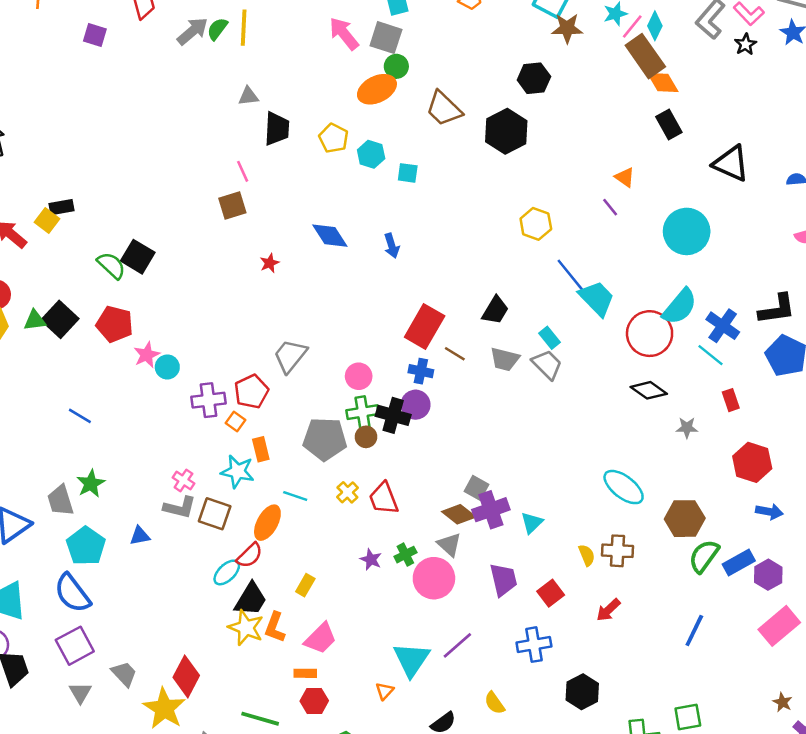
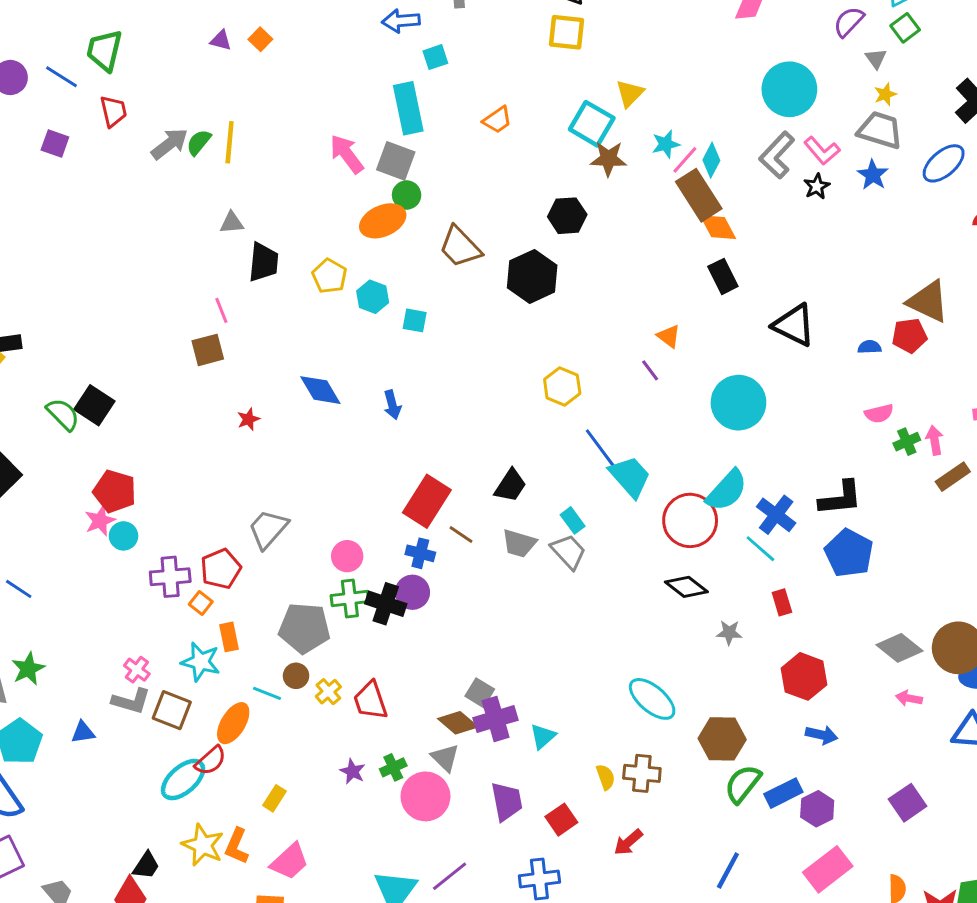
red pentagon: (115, 324) -> (115, 491), moved
brown circle: (366, 437) -> (296, 676), moved
cyan ellipse: (227, 572) -> (183, 780), size x1.4
black trapezoid: (251, 599) -> (146, 865), moved, size x0.7

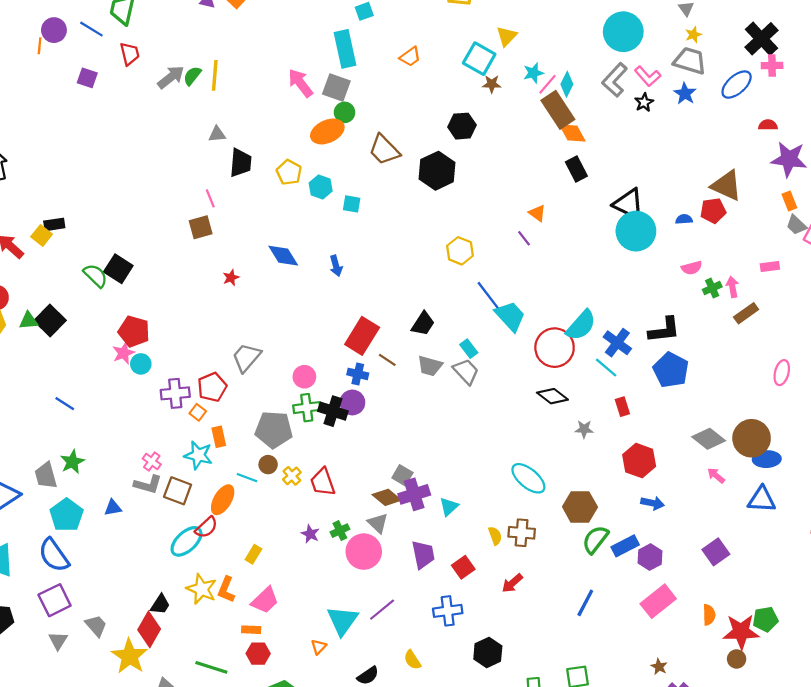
brown star: (608, 159) -> (492, 84), size x0.7
cyan circle: (738, 403) -> (636, 231), moved
pink arrow: (909, 698) -> (716, 476), turned 30

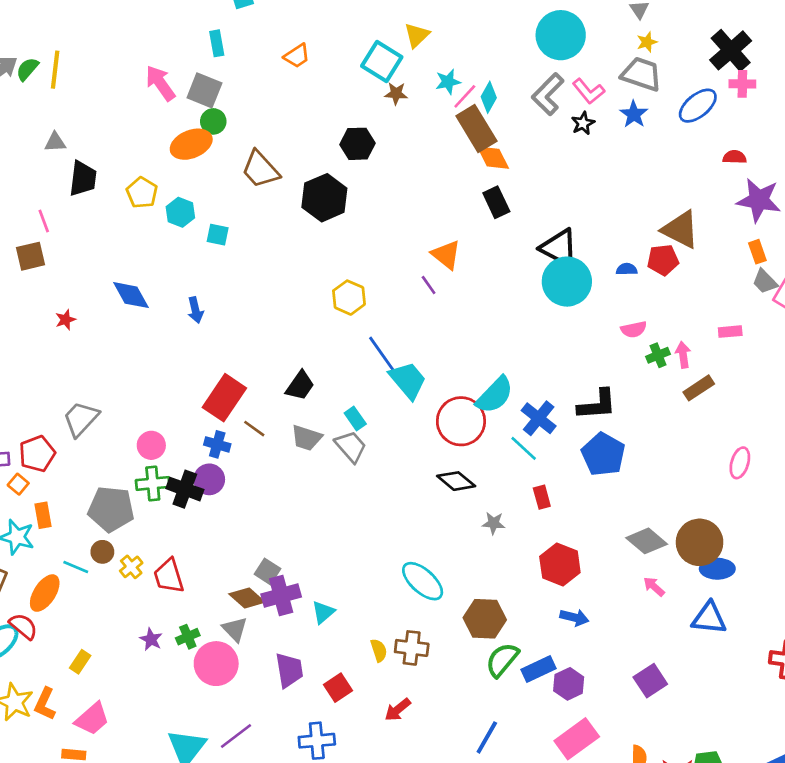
cyan rectangle: (345, 49) -> (217, 43), size x0.6
orange triangle: (537, 213) -> (446, 255), size x1.4
red semicircle: (206, 527) -> (23, 626), turned -100

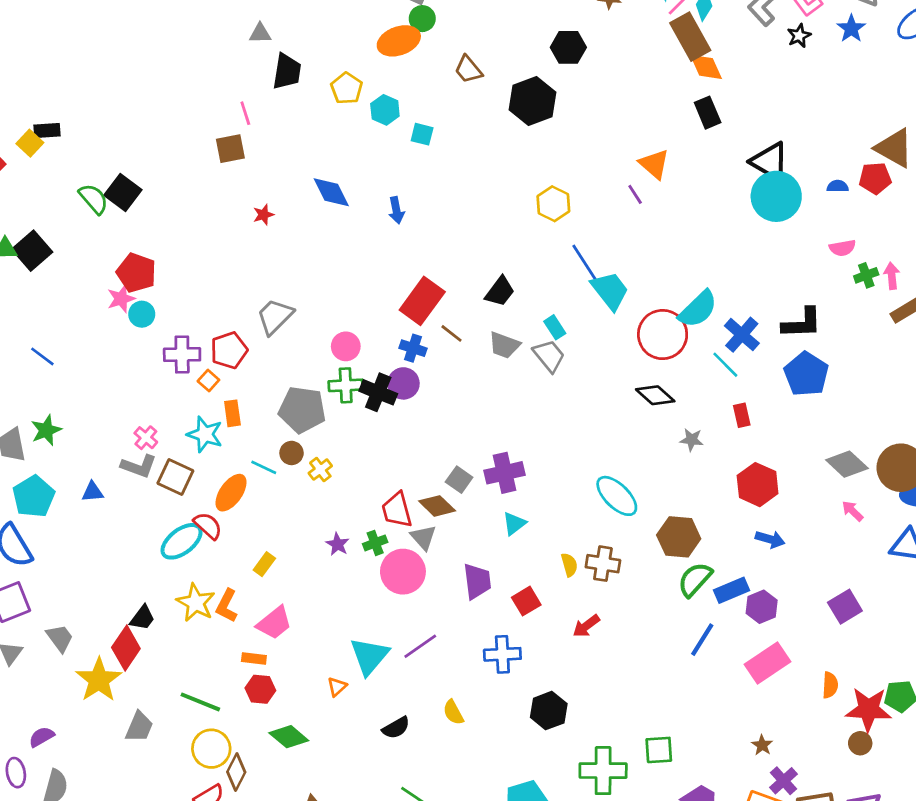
brown trapezoid: (260, 169) -> (468, 69), size x0.7
red trapezoid: (169, 576) -> (397, 510), moved
purple cross: (281, 595) -> (505, 473), moved
blue line: (487, 737) -> (702, 640), moved

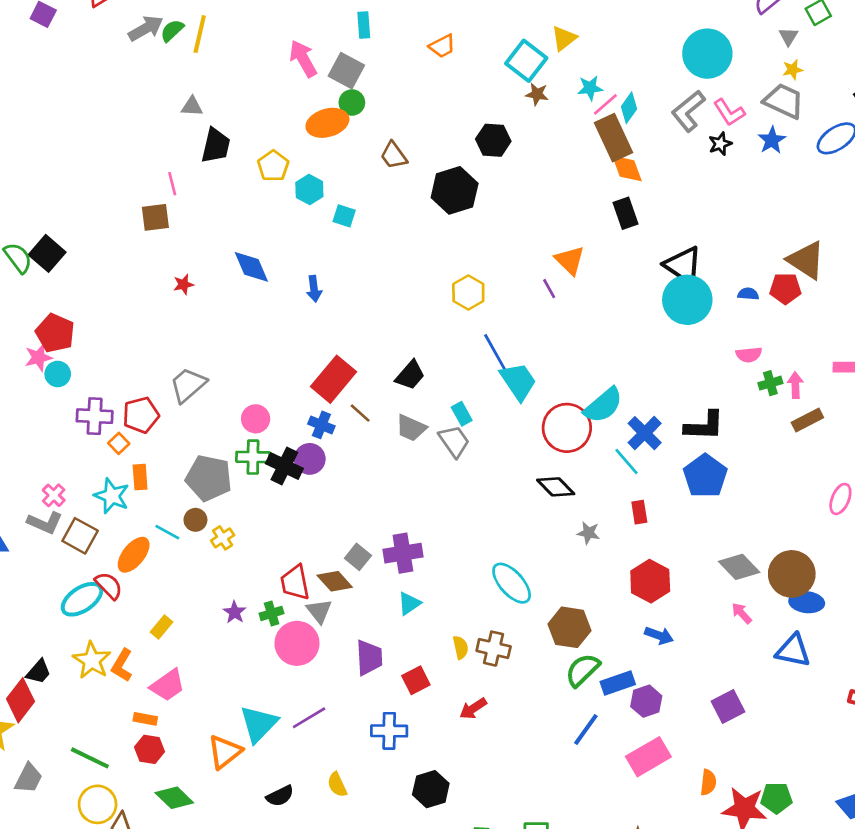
orange triangle: (337, 687) -> (225, 752), size x1.8

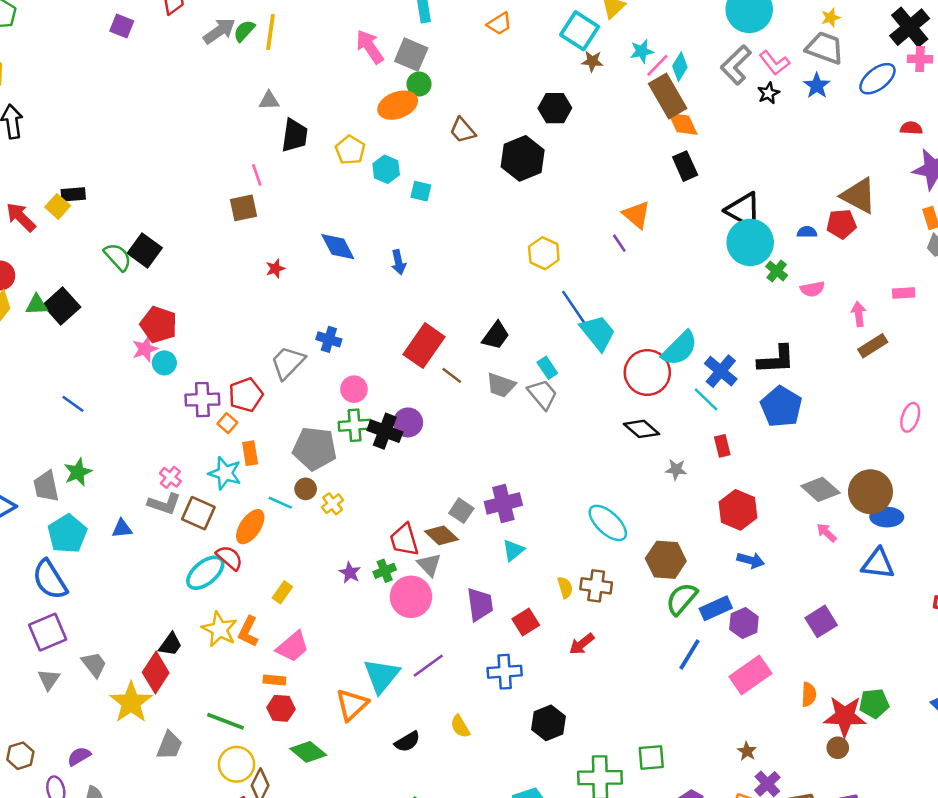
green cross: (770, 383) -> (777, 271), moved, turned -30
blue cross: (321, 425) -> (329, 339), moved

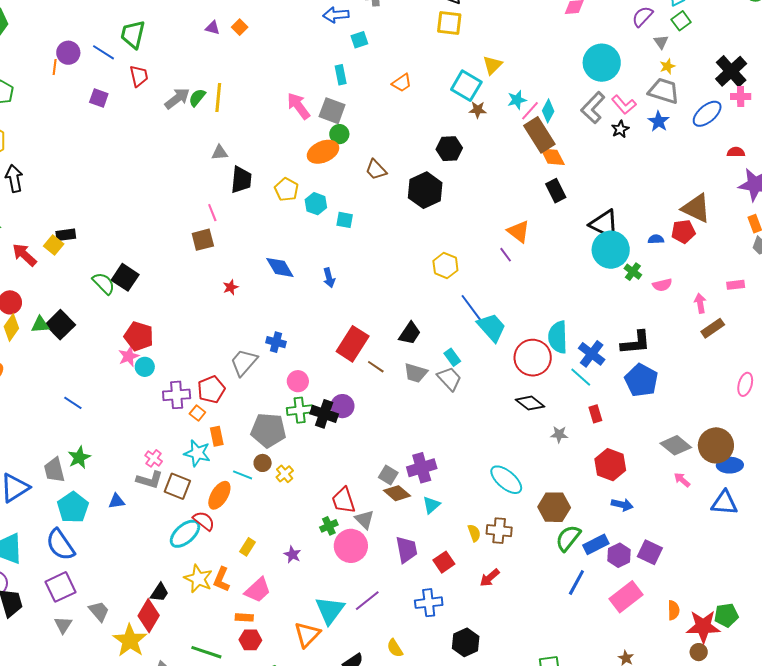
cyan semicircle: (680, 348) -> (558, 337), turned 136
brown diamond: (441, 535) -> (397, 493), moved
purple star: (350, 573) -> (292, 555), moved
purple square: (821, 621) -> (650, 552), moved, turned -30

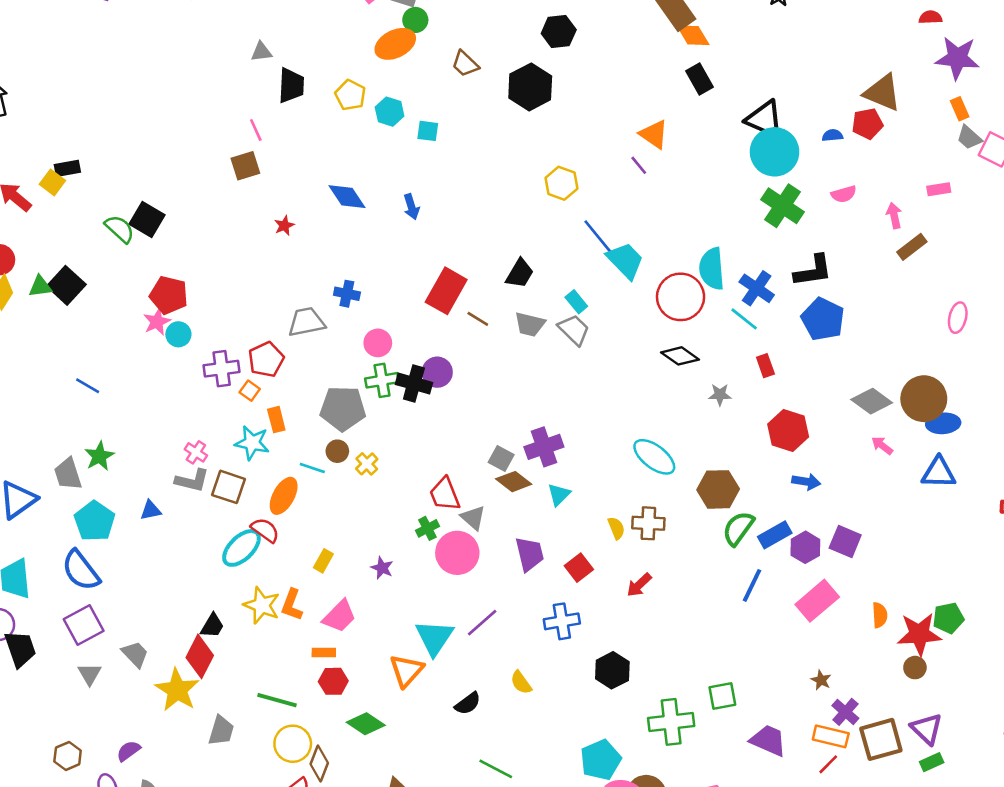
green cross: (633, 272) -> (782, 206), moved, size x1.8
gray trapezoid: (244, 362) -> (306, 322), turned 40

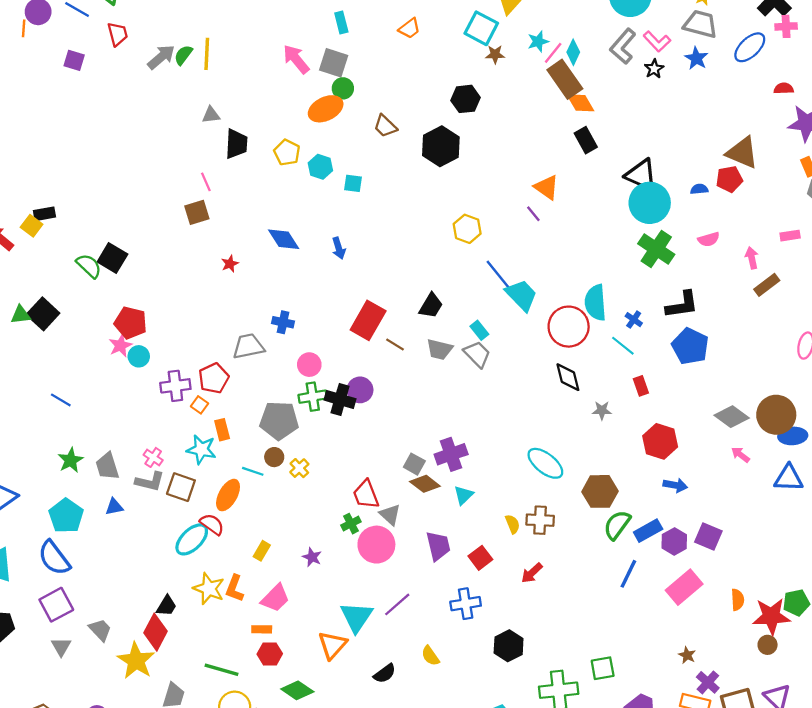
blue cross: (757, 288) -> (634, 320), size x0.6
black diamond: (680, 356) -> (568, 377), turned 40
gray trapezoid: (68, 474) -> (107, 466), moved

